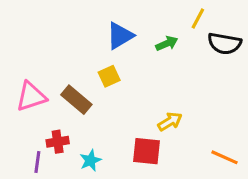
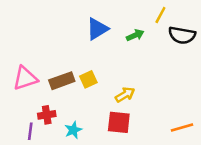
yellow square: (109, 76) -> (88, 79), moved
brown rectangle: (76, 100) -> (62, 81), turned -60
yellow arrow: (170, 121) -> (125, 95), moved
orange line: (224, 157) -> (182, 127), turned -40

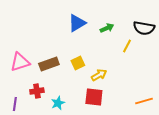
yellow line: (160, 15) -> (127, 46), moved
yellow square: (88, 79) -> (78, 63), moved
purple line: (30, 131) -> (15, 104), moved

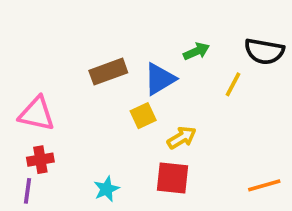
blue triangle: (77, 23) -> (160, 79), moved
pink triangle: (20, 62) -> (37, 114), turned 30
brown rectangle: (49, 64) -> (108, 72), moved
red cross: (37, 91) -> (40, 160), moved

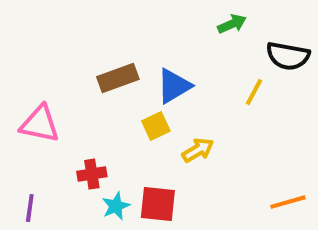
green arrow: (196, 51) -> (232, 24), moved
red cross: (40, 160) -> (92, 174), moved
red square: (173, 178) -> (158, 204), moved

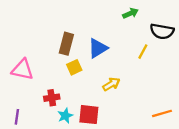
brown rectangle: (118, 78) -> (66, 44), turned -55
yellow square: (156, 126) -> (74, 67), moved

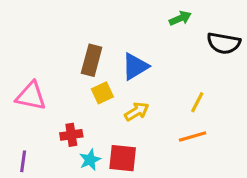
yellow line: (143, 52) -> (197, 102), moved
yellow arrow: (111, 84) -> (137, 112), moved
orange line: (162, 113) -> (193, 136), moved

